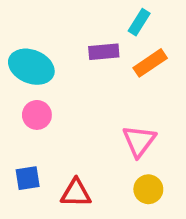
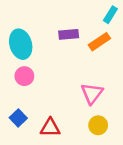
cyan rectangle: (139, 22) -> (110, 15), moved
cyan ellipse: (31, 67) -> (21, 44), turned 52
blue square: (28, 178) -> (18, 118), turned -35

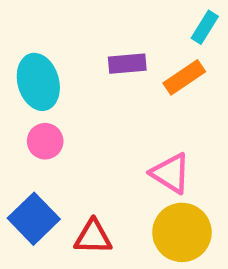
pink triangle: (92, 93) -> (171, 173), turned -35
blue square: (18, 118) -> (34, 219), size x1.5
yellow circle: (98, 125) -> (182, 232), size x1.6

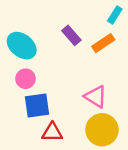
purple rectangle: (127, 64) -> (71, 35), turned 54
cyan ellipse: (38, 82) -> (22, 46), turned -36
blue square: (34, 219) -> (37, 106), moved, turned 36

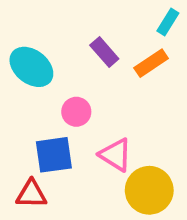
pink circle: (25, 79) -> (76, 112), moved
pink triangle: (96, 97) -> (116, 155), moved
red triangle: (52, 132) -> (31, 194), moved

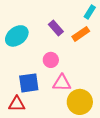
cyan ellipse: (31, 67) -> (17, 36), turned -75
pink circle: (76, 112) -> (51, 60), moved
pink triangle: (116, 155) -> (62, 83), turned -30

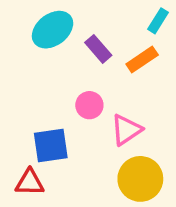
cyan ellipse: (17, 36) -> (53, 30), moved
pink triangle: (62, 83) -> (126, 130), moved, turned -36

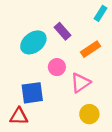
cyan ellipse: (53, 30) -> (33, 42), moved
orange rectangle: (142, 59) -> (90, 49), moved
yellow circle: (140, 179) -> (89, 114), size x0.7

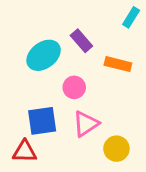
orange rectangle: (90, 49) -> (118, 64), turned 48
pink triangle: (80, 83) -> (86, 124), moved

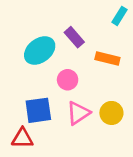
yellow circle: (116, 149) -> (111, 113), moved

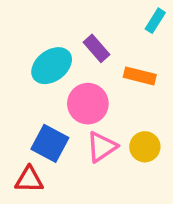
pink circle: (68, 80) -> (88, 104), size x1.5
blue square: (38, 110) -> (50, 143), turned 36

